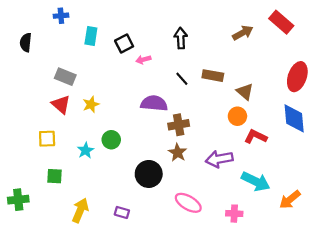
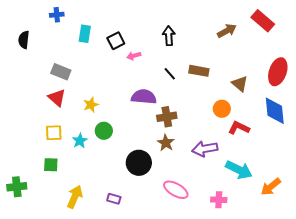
brown triangle: (245, 92) -> (240, 84), moved
yellow star: (91, 104) -> (91, 105), moved
yellow square: (47, 139) -> (54, 133), moved

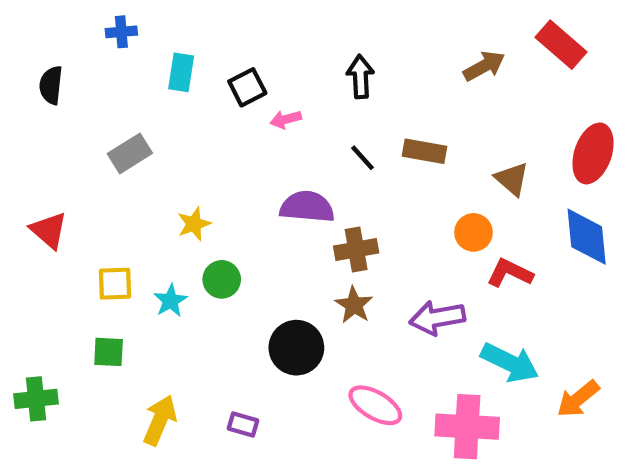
gray rectangle: (61, 72) -> (130, 153), turned -54
red triangle: (57, 98) -> (49, 230), moved
pink cross: (219, 200) -> (467, 427), size x1.8

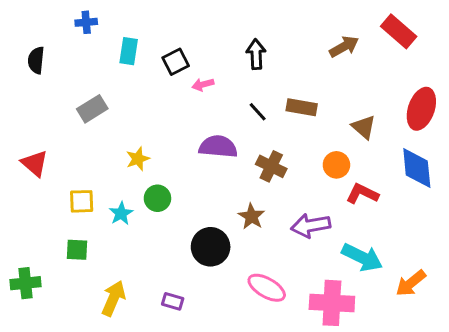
brown cross: (356, 249) -> (271, 166), moved, turned 36

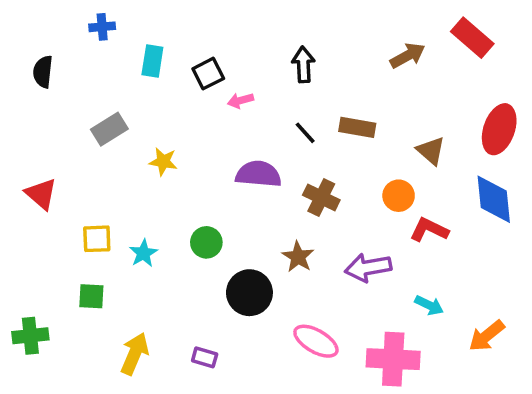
yellow star: (138, 159) -> (163, 162), moved, turned 30
green circle: (157, 198) -> (206, 242), moved
cyan arrow: (362, 257) -> (429, 305), size x0.6

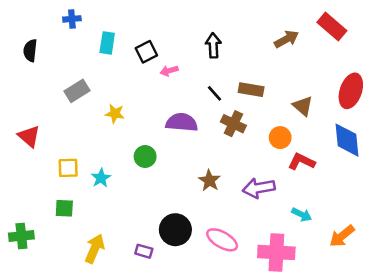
brown cross: (321, 197) -> (233, 124), moved
green circle: (206, 242) -> (145, 156), moved
black circle: (249, 293) -> (175, 230), moved

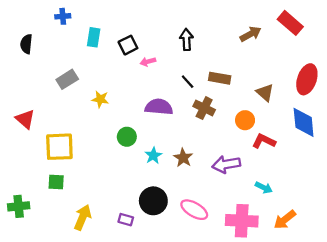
yellow square: (68, 168) -> (59, 147), size x1.6
cyan star: (101, 178) -> (153, 156), moved
orange arrow: (342, 236) -> (285, 220), moved

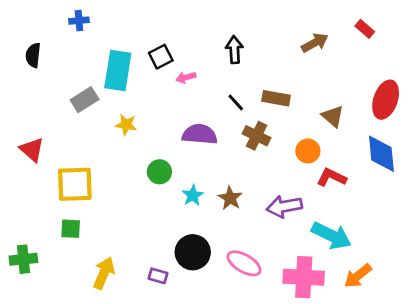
red rectangle: (290, 23) -> (365, 29), size x0.6
cyan rectangle: (94, 37) -> (118, 71), moved, size x1.6
cyan arrow: (264, 188) -> (331, 236), size x1.8

